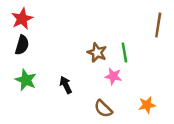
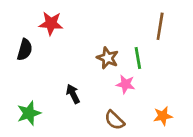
red star: (22, 19) -> (51, 23), moved, turned 30
brown line: (158, 25) -> (160, 26), moved
green star: (26, 80) -> (29, 113), moved, turned 30

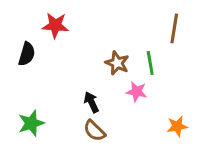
black arrow: (73, 94) -> (91, 102), moved
brown semicircle: (114, 120) -> (94, 131), moved

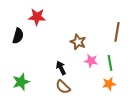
brown line: (174, 28) -> (117, 32), moved
green line: (150, 63) -> (110, 63), moved
orange star: (177, 126) -> (109, 84), moved

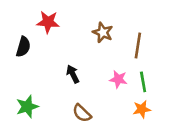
brown line: (117, 32) -> (138, 45), moved
brown star: (78, 42) -> (103, 32), moved
black arrow: (61, 68) -> (73, 74), moved

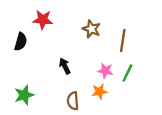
green line: (143, 82) -> (127, 73), turned 36
orange star: (142, 109) -> (100, 92), moved
brown semicircle: (82, 113) -> (73, 101), turned 42

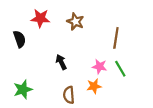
brown star: (91, 29) -> (75, 22), moved
black semicircle: (21, 42) -> (20, 39), turned -35
green line: (127, 73) -> (120, 69), turned -56

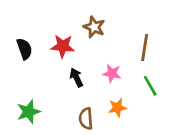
red star: (40, 18) -> (63, 46), moved
pink star: (100, 66) -> (112, 73), moved

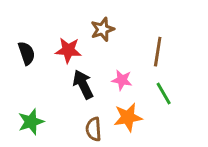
brown star: (94, 27) -> (103, 29), turned 30
black arrow: (76, 78) -> (83, 84), size x1.4
orange star: (117, 108) -> (128, 117), size x1.4

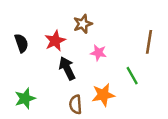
red star: (68, 50) -> (55, 41), turned -30
brown line: (158, 52) -> (149, 42), moved
pink star: (122, 80) -> (98, 53), moved

